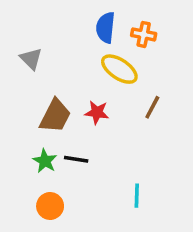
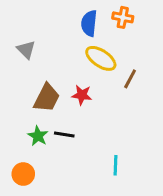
orange cross: (144, 34) -> (123, 17), moved
brown line: (152, 107) -> (130, 79), moved
orange circle: (50, 206) -> (23, 174), moved

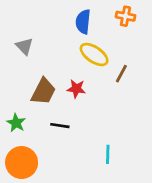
orange cross: (123, 17) -> (125, 16), moved
green star: (38, 136) -> (16, 123), moved
orange circle: (23, 174) -> (22, 163), size x1.5

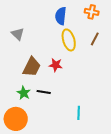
yellow ellipse: (94, 55) -> (69, 40), turned 40
brown line: (121, 74) -> (95, 39), moved
green star: (16, 123) -> (24, 93), moved

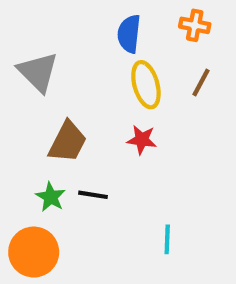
gray triangle: (18, 34) -> (38, 72), size x1.5
red star: (56, 65) -> (142, 140), moved

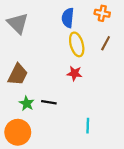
gray triangle: (38, 72) -> (18, 23), moved
brown trapezoid: (68, 142) -> (18, 74), moved

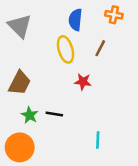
brown line: (106, 43) -> (100, 48), moved
yellow ellipse: (77, 44) -> (66, 49), moved

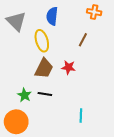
blue semicircle: (75, 20) -> (52, 16), moved
yellow ellipse: (66, 49) -> (42, 41), moved
brown trapezoid: (20, 83) -> (44, 68), moved

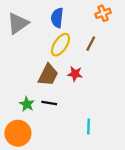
orange cross: (94, 12) -> (103, 13), turned -32
gray triangle: (16, 21) -> (18, 23), turned 40
yellow ellipse: (42, 41) -> (60, 45), moved, turned 50

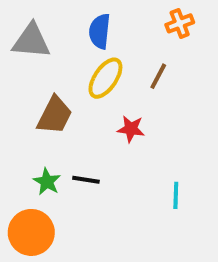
gray triangle: (18, 23) -> (31, 41), turned 40
brown trapezoid: (48, 75) -> (55, 115), moved
cyan line: (88, 126) -> (176, 195), moved

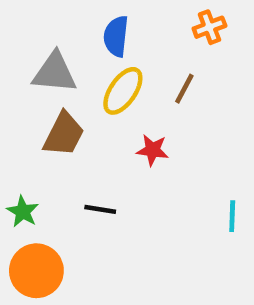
gray triangle: (31, 41) -> (55, 73), moved
green star: (47, 182) -> (23, 212), moved
cyan line: (176, 195) -> (232, 216), moved

